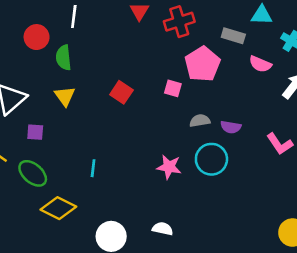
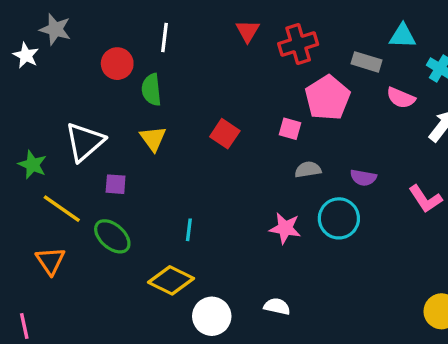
gray semicircle: (200, 121) -> (308, 170), moved
yellow diamond: (58, 208) -> (171, 280), moved

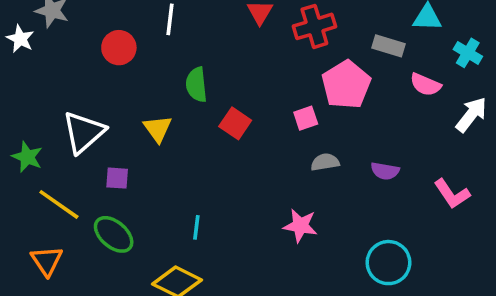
green semicircle: (151, 90) -> (196, 85), moved
pink square: (290, 129) -> (306, 118), turned -35
cyan circle: (339, 218) -> (388, 263), moved

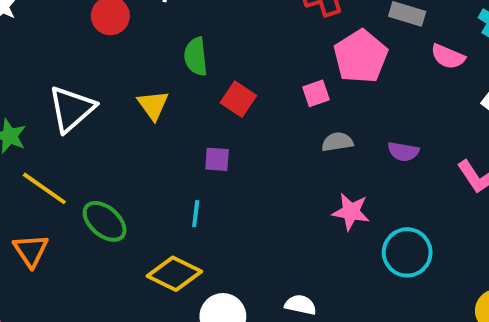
purple square: (117, 178) -> (217, 159), moved
pink star: (300, 226) -> (351, 212), moved

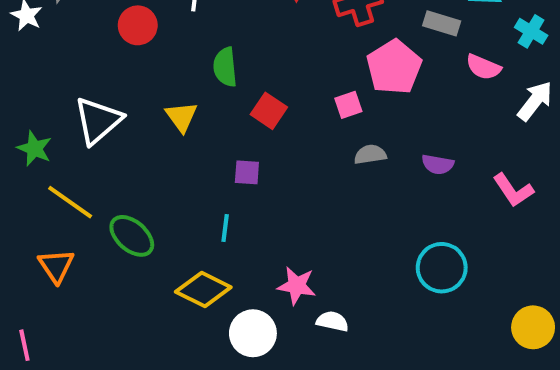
pink star: (351, 212) -> (297, 286), moved

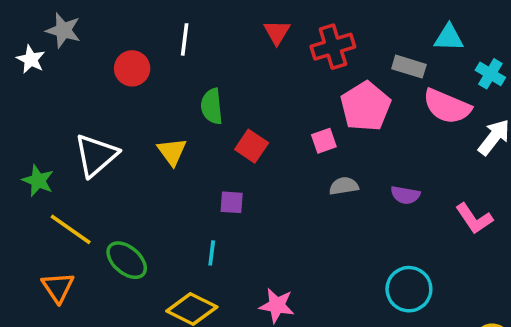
pink semicircle: (483, 67) -> (447, 106), size x1.5

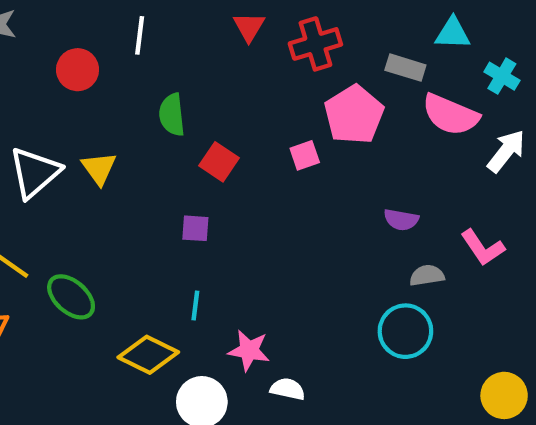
yellow triangle: (172, 152) -> (99, 168), moved
gray semicircle: (344, 186) -> (427, 275), moved
cyan line: (212, 253) -> (195, 305), moved

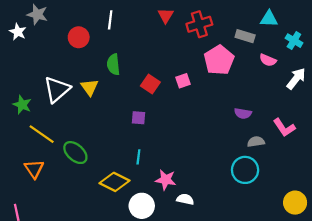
green semicircle: (172, 115) -> (113, 64), moved
pink semicircle: (450, 115) -> (268, 60), size x0.6
pink square: (305, 155) -> (183, 81), moved

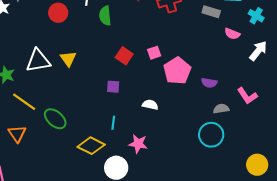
pink pentagon: (219, 60) -> (177, 71), moved
green semicircle: (113, 64) -> (105, 16), moved
white triangle: (57, 89) -> (38, 61), turned 32
white semicircle: (185, 199) -> (150, 105), moved

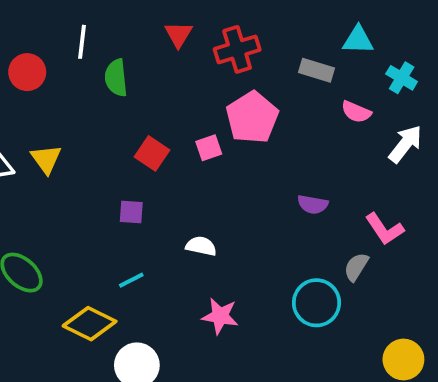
pink pentagon: (177, 71) -> (252, 117), moved
gray semicircle: (221, 109) -> (356, 267), moved, turned -49
cyan line: (113, 123) -> (131, 280), turned 56
pink star: (138, 144) -> (220, 316), moved

